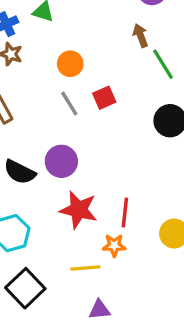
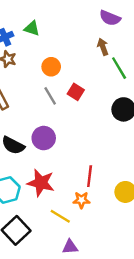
red square: (104, 98) -> (76, 92), turned -35
red star: (79, 210) -> (41, 183), moved
yellow line: (85, 268) -> (60, 216), turned 35

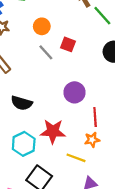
purple circle: (44, 138) -> (75, 92), moved

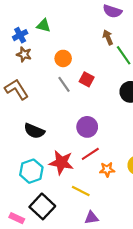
red line: (95, 117) -> (90, 154), moved, turned 54
orange star: (92, 140) -> (107, 170), moved

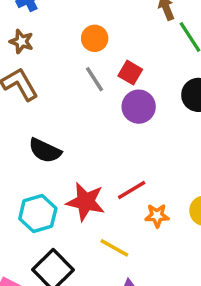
brown star: (24, 54) -> (21, 42), moved
purple circle: (87, 127) -> (139, 107), moved

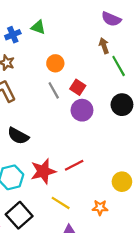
red star: (86, 202) -> (43, 171), turned -30
orange star: (157, 216) -> (100, 208), moved

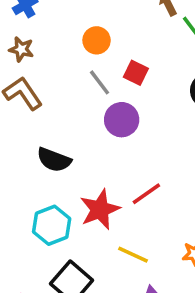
purple circle: (82, 110) -> (122, 120), moved

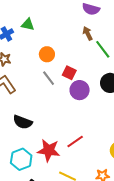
purple circle: (122, 120) -> (80, 90), moved
red star: (100, 209) -> (49, 150), turned 30

